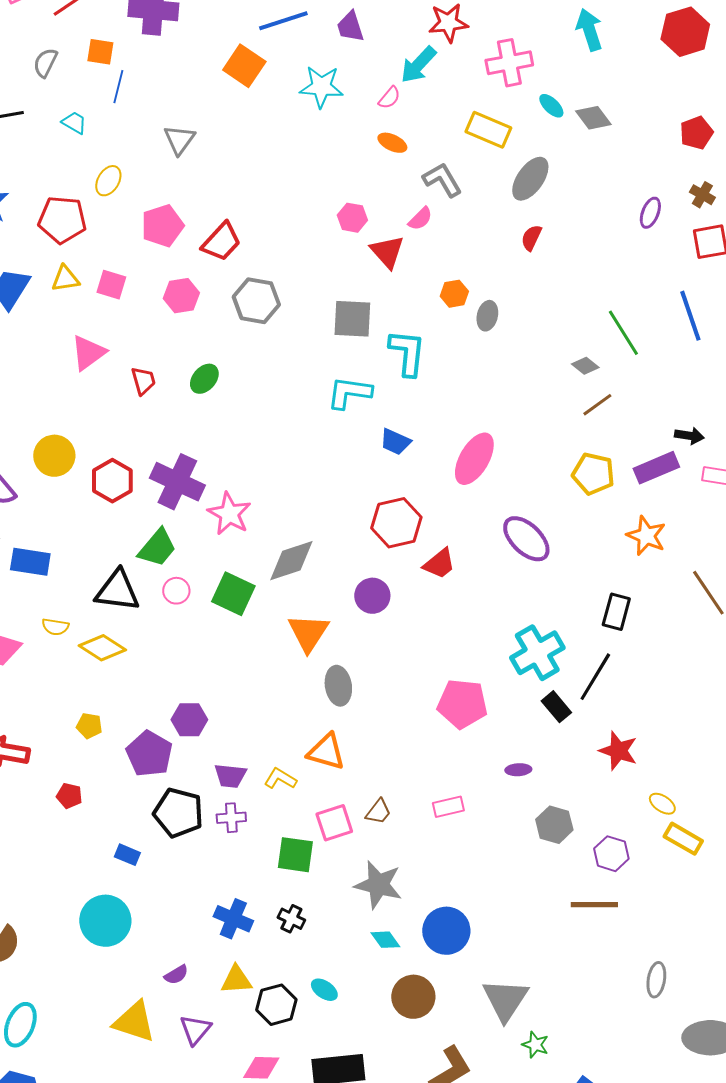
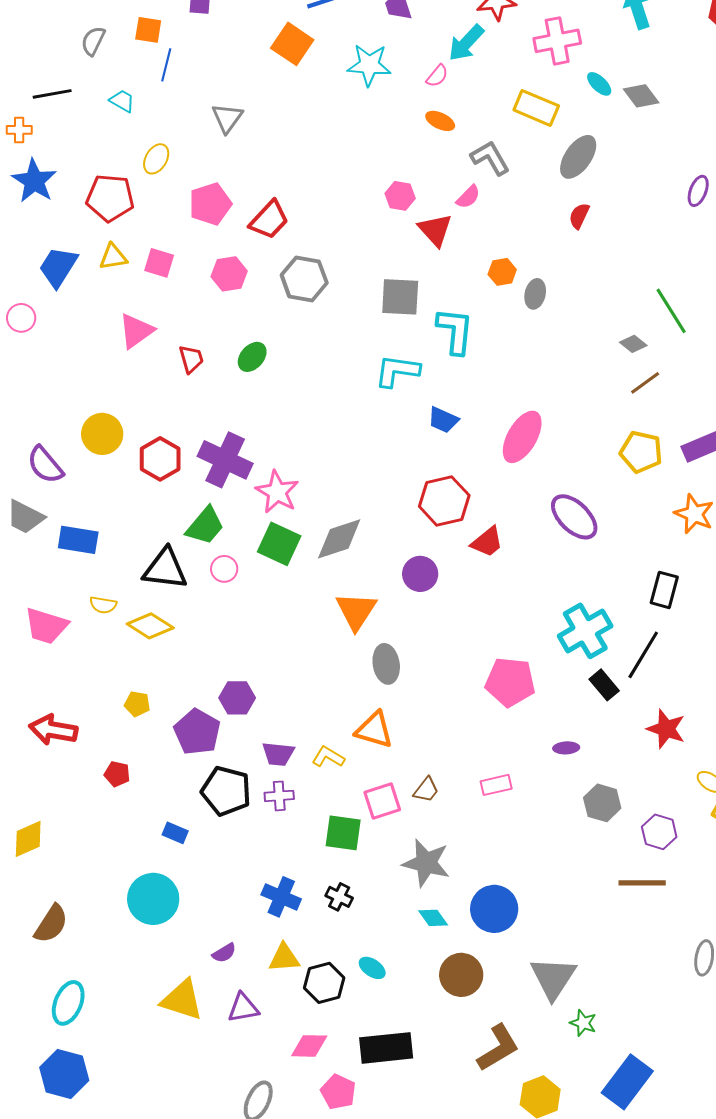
green square: (233, 594) -> (279, 544), moved
purple triangle: (195, 1030) -> (243, 1008), turned 40

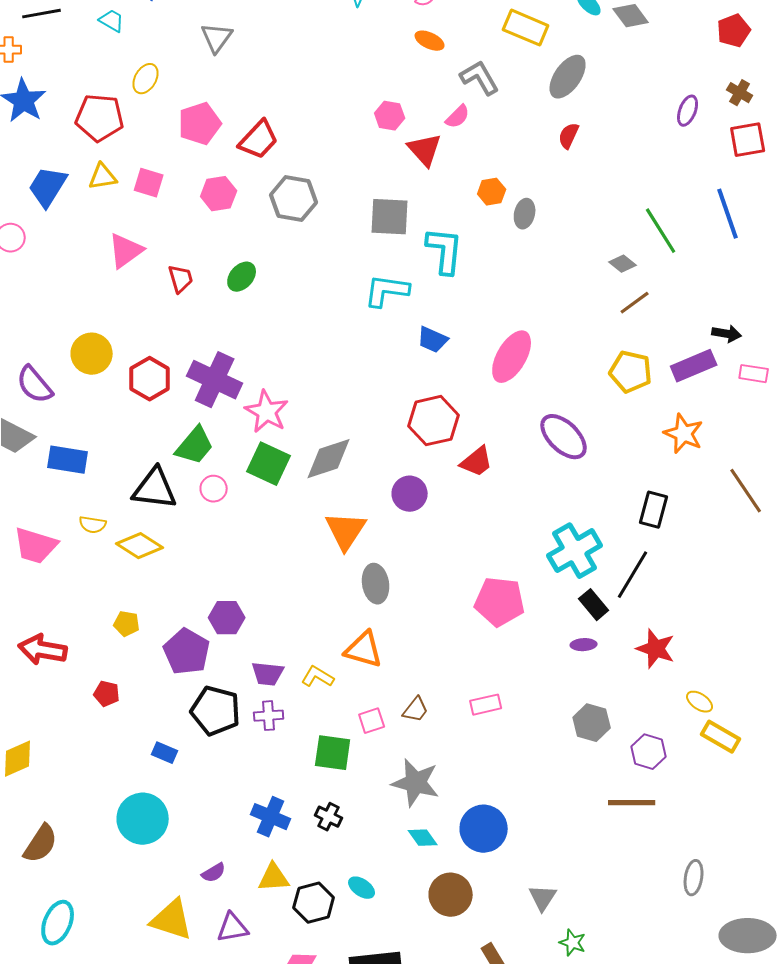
purple ellipse: (566, 748) -> (584, 645), moved
pink square: (382, 801) -> (372, 721), size x0.7
gray triangle: (553, 978) -> (543, 898), size x0.6

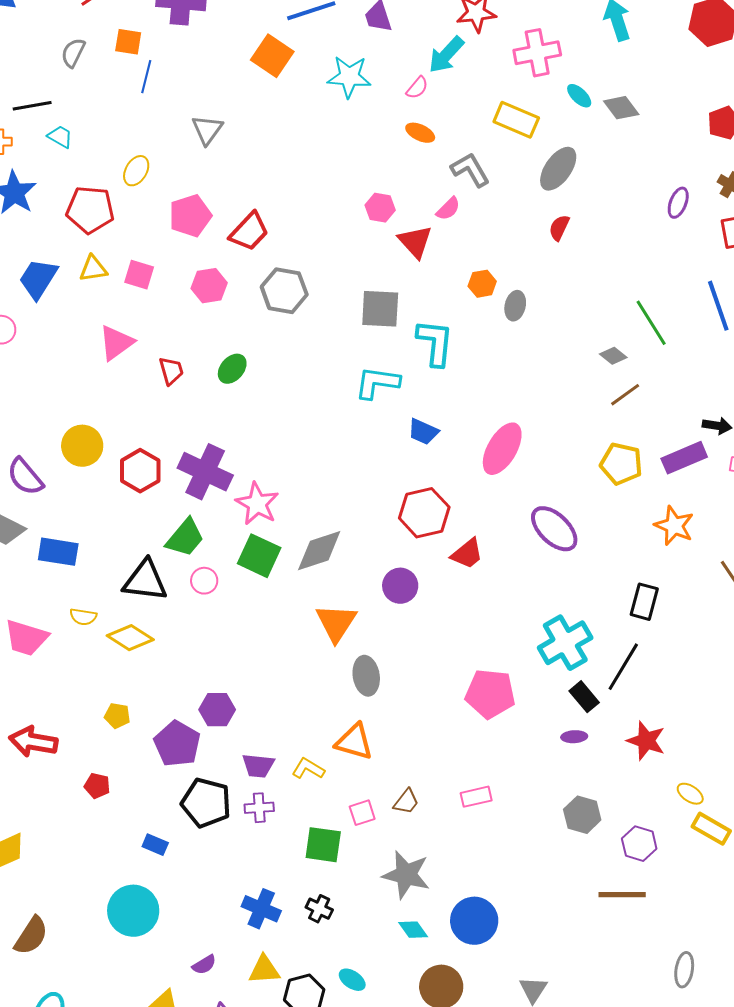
cyan trapezoid: (112, 21) -> (60, 137), moved

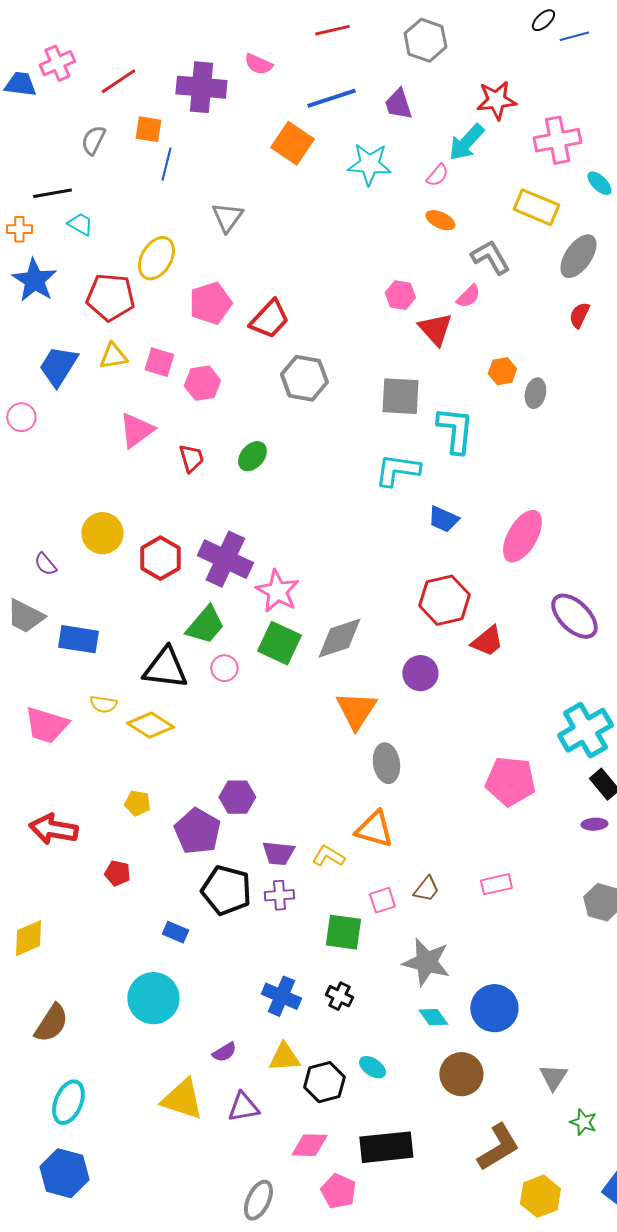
yellow ellipse: (136, 171) -> (156, 258), size x1.4
pink hexagon: (209, 286) -> (202, 383), moved
purple semicircle: (25, 477) -> (45, 564), size x0.6

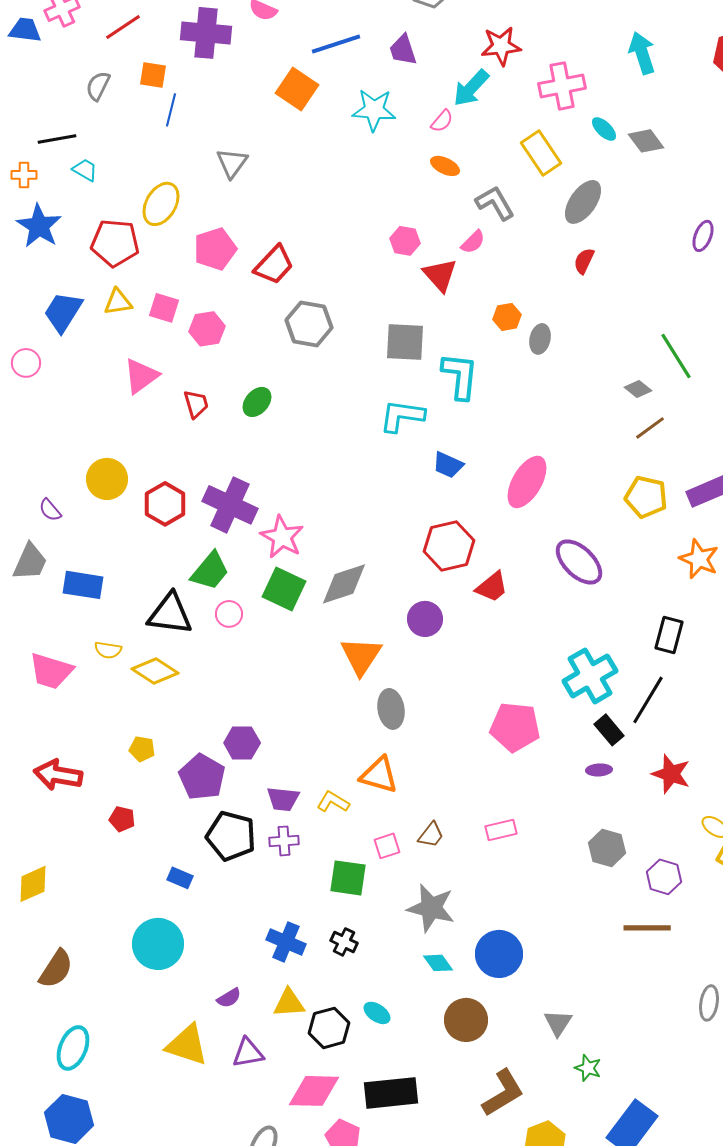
yellow rectangle: (536, 207) -> (541, 153), turned 33
gray trapezoid: (25, 616) -> (30, 562), turned -93
pink diamond: (309, 1145) -> (314, 1091), size x1.4

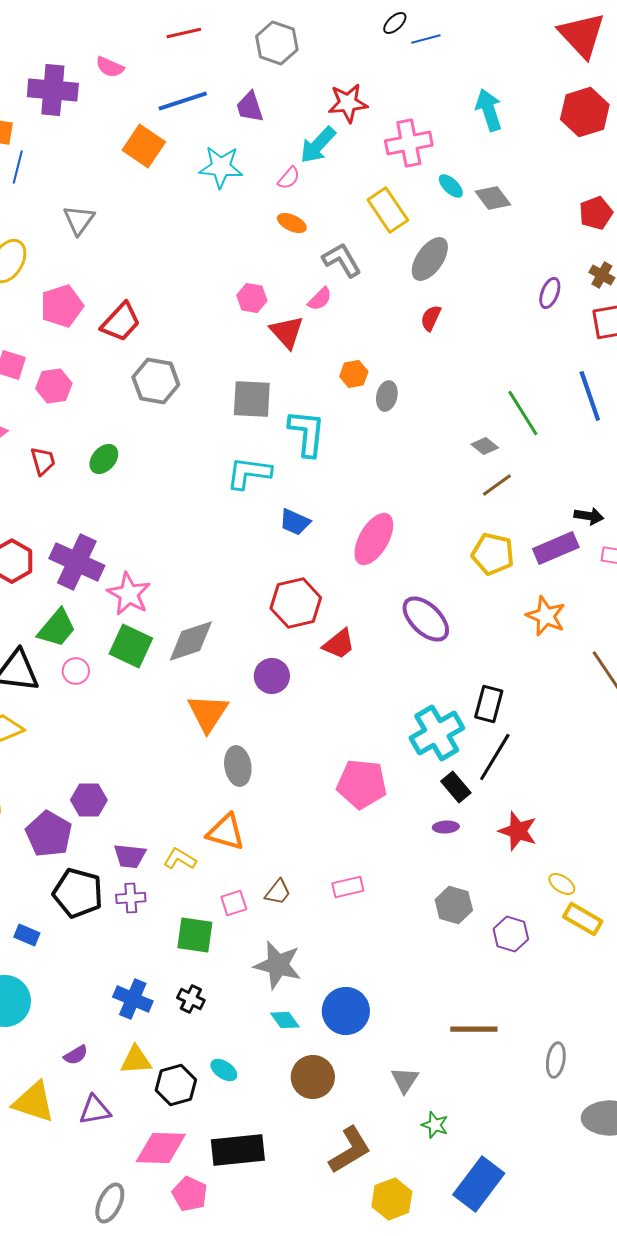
black rectangle: (669, 635) -> (489, 704), moved
brown line: (647, 928) -> (474, 1029), moved

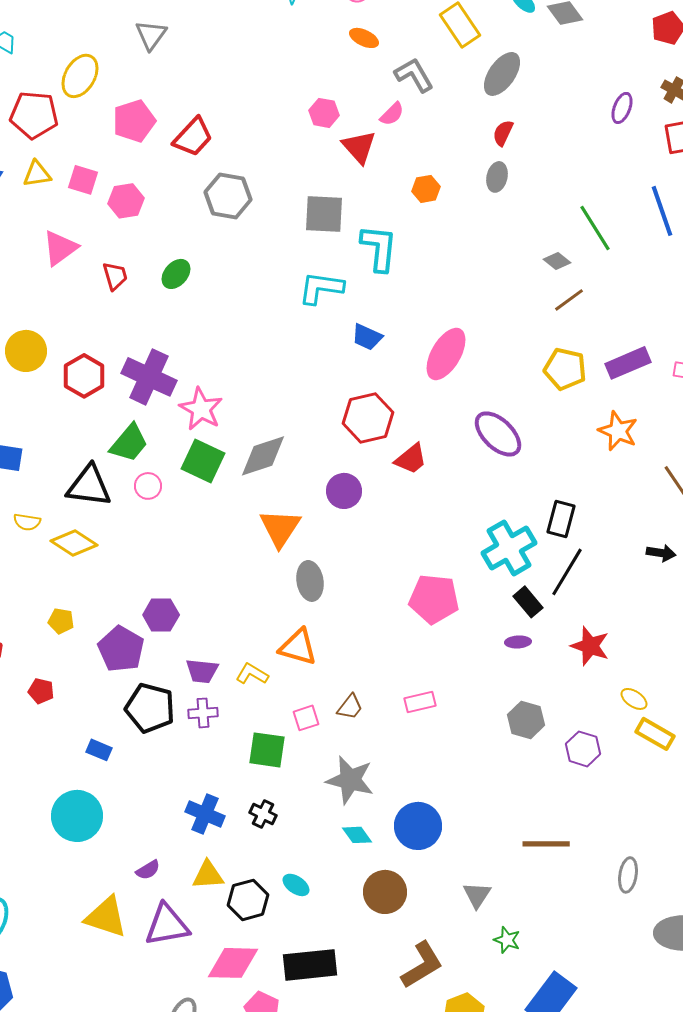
gray ellipse: (387, 396) -> (497, 177), moved
black arrow: (589, 516) -> (661, 553), moved
purple triangle: (95, 1110) -> (167, 925), size x1.4

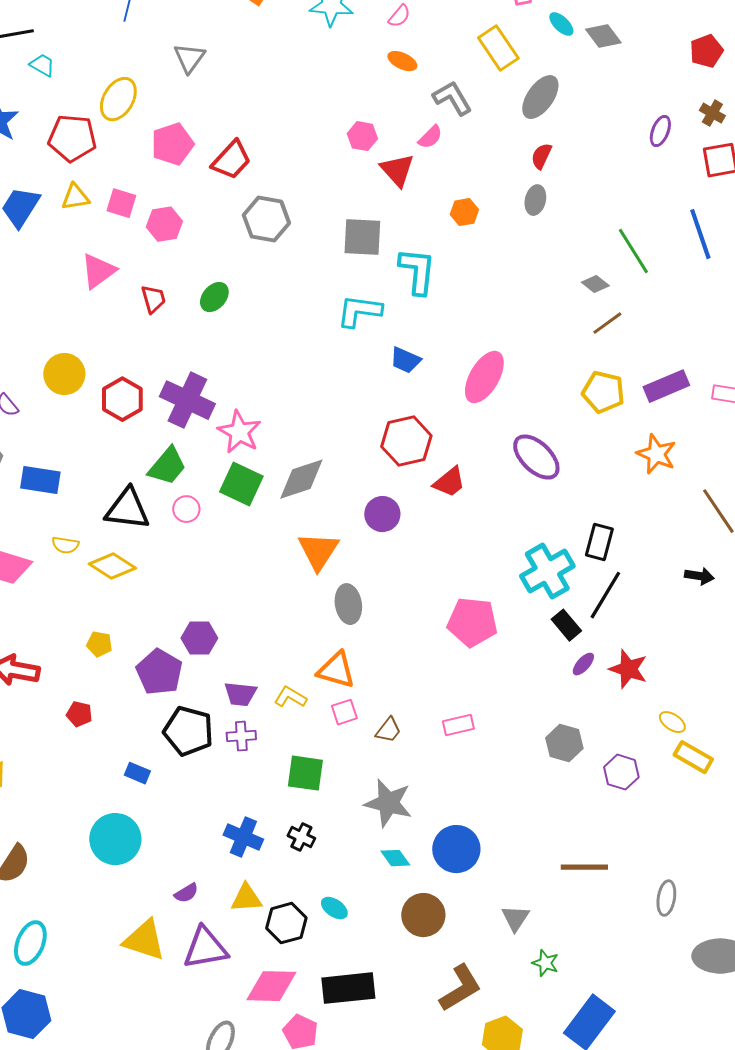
purple ellipse: (518, 642) -> (583, 664), moved, turned -45
pink square: (306, 718) -> (344, 712), moved

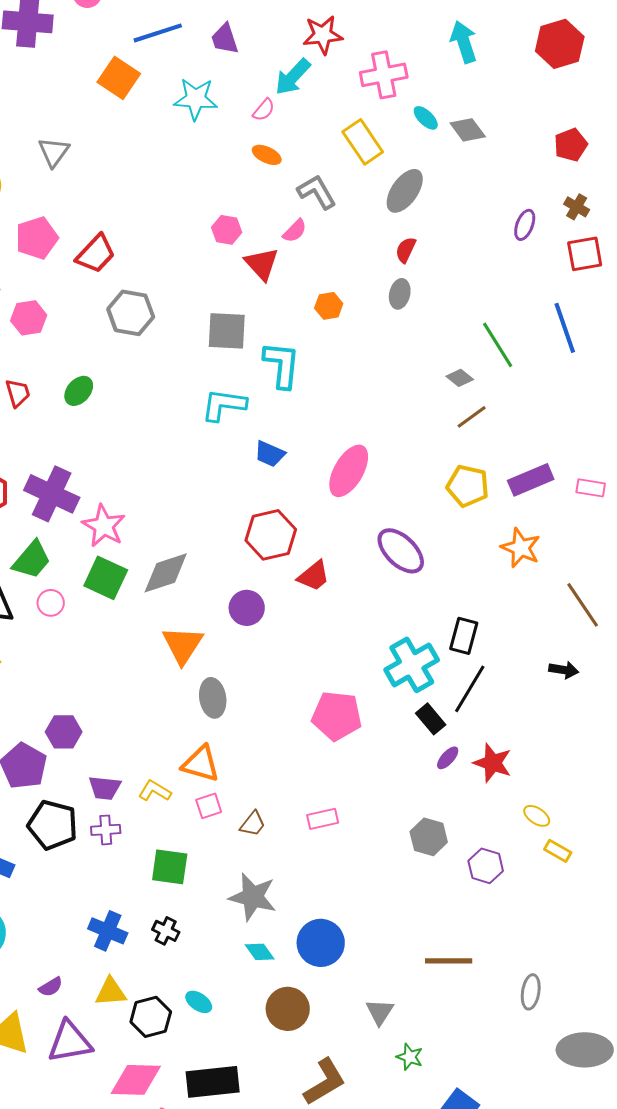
yellow rectangle: (693, 757) -> (558, 851), size x0.7

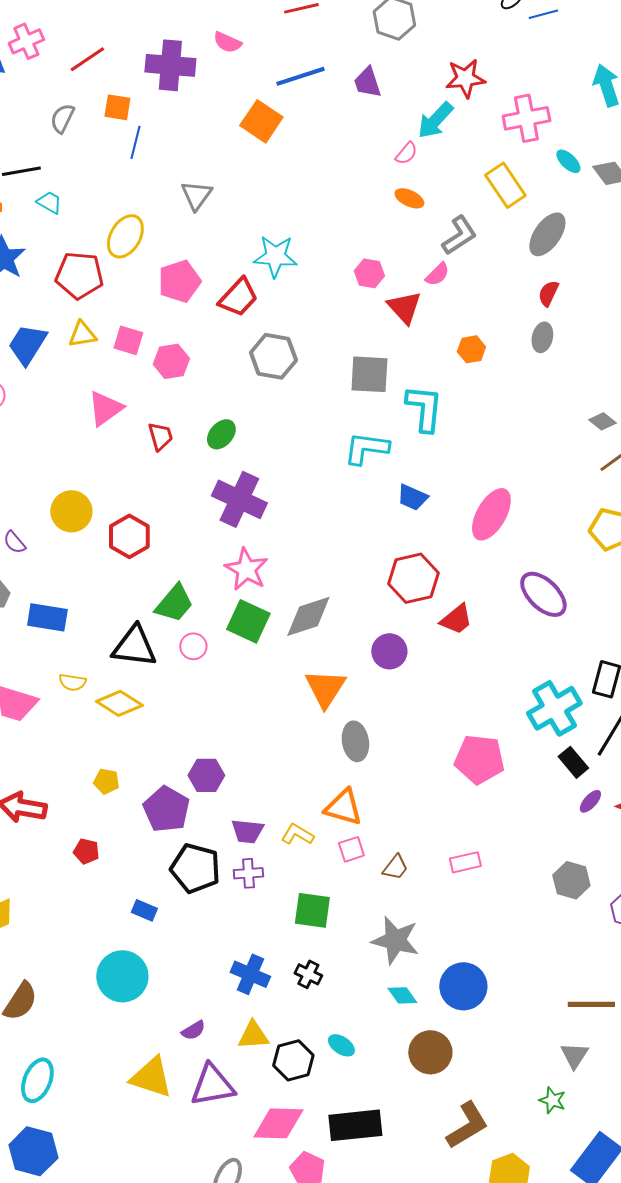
cyan star: (196, 99) -> (275, 256), moved
gray L-shape: (317, 192) -> (459, 235), turned 87
purple cross: (52, 494) -> (239, 499), moved
gray triangle: (380, 1012) -> (574, 1055), moved

